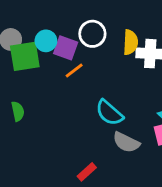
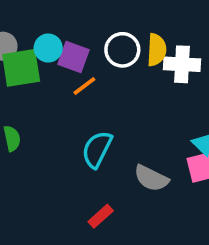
white circle: (92, 34) -> (122, 50), moved
cyan semicircle: (109, 113) -> (97, 149), moved, turned 76

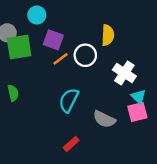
cyan circle: (48, 48) -> (37, 15), moved
white circle: (122, 50) -> (85, 55), moved
white cross: (182, 64) -> (124, 73), moved, turned 30

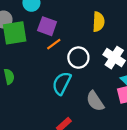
white circle: (85, 55) -> (78, 58), moved
gray semicircle: (104, 119) -> (95, 101), turned 30

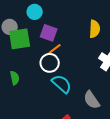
white circle: (78, 58) -> (50, 63), moved
cyan semicircle: (62, 83) -> (62, 84), turned 105

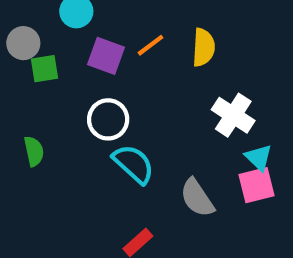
green square: (20, 39) -> (45, 69), size x0.6
orange line: (55, 49) -> (151, 45), moved

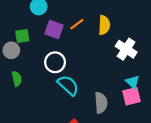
gray circle: (23, 43) -> (11, 50), moved
white cross: (233, 115) -> (126, 49), moved
gray semicircle: (197, 198) -> (101, 103), turned -150

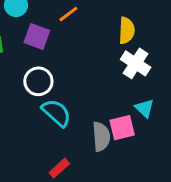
orange line: (77, 24) -> (68, 14), moved
yellow semicircle: (104, 25) -> (127, 31), moved
pink square: (132, 96) -> (122, 128), moved

